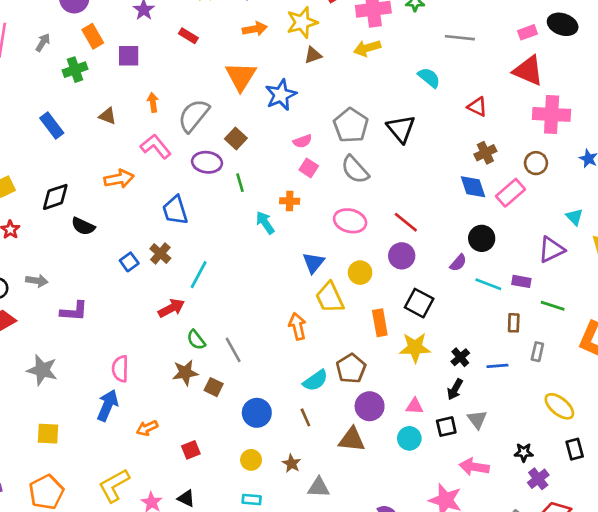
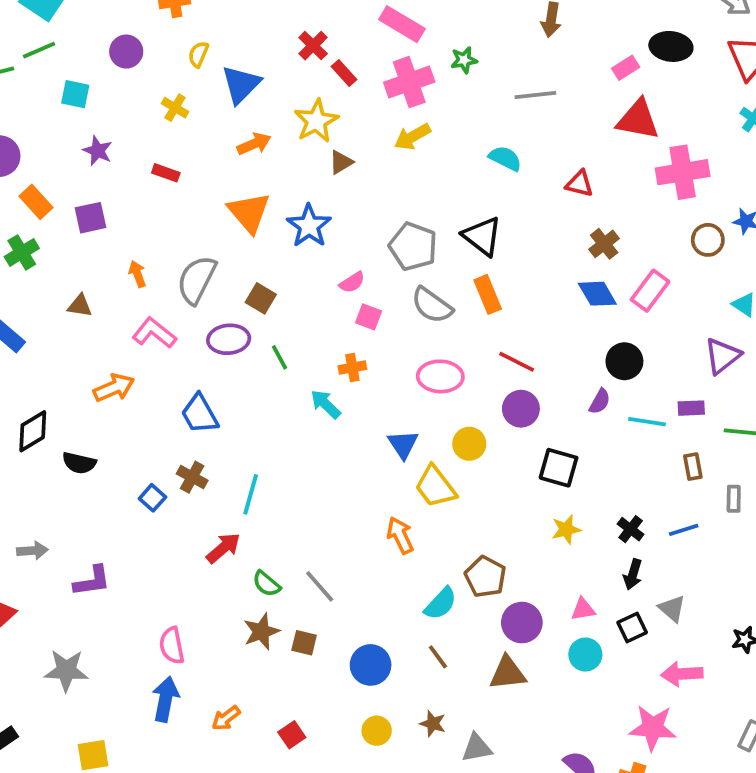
brown circle: (536, 163) -> (708, 240), moved
orange rectangle: (380, 323) -> (488, 294), moved
yellow star: (415, 348) -> (566, 529), size x0.7

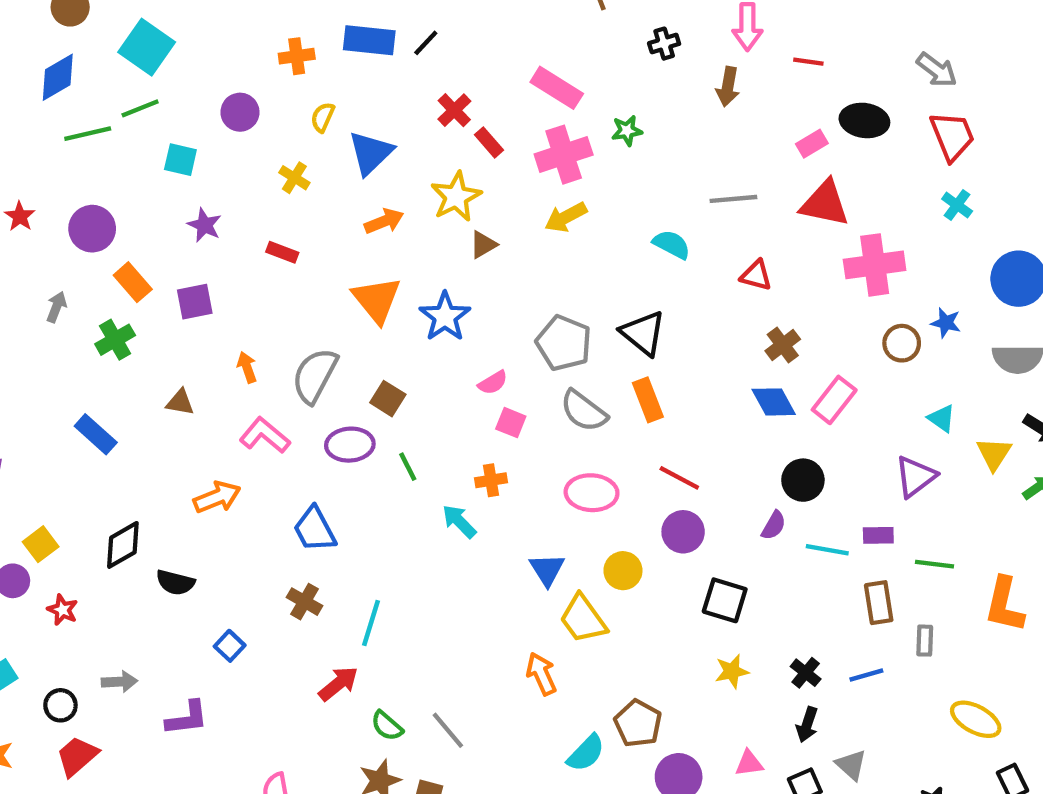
gray line: (535, 95) -> (733, 199), moved
brown rectangle: (693, 467) -> (879, 603), size x1.4
blue square: (152, 498) -> (230, 646), moved

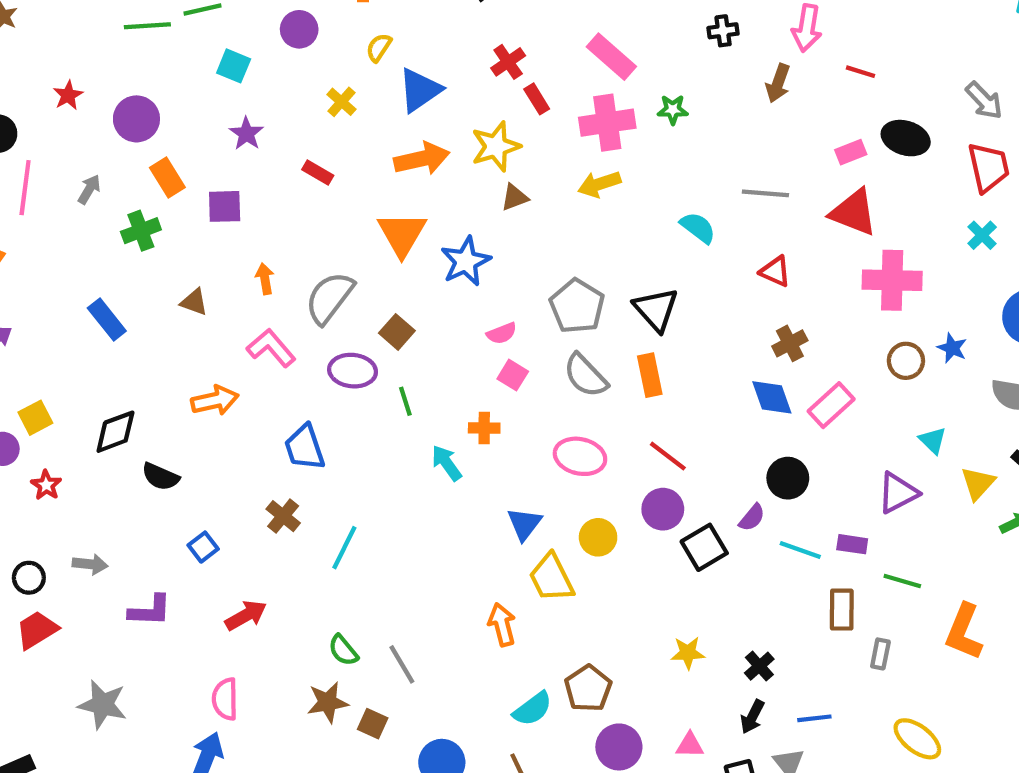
orange arrow: (384, 221) -> (422, 159), size x1.4
black square: (725, 600) -> (704, 547), moved, turned 33
blue line: (866, 675) -> (814, 718), moved
red arrow: (338, 684) -> (246, 615), moved

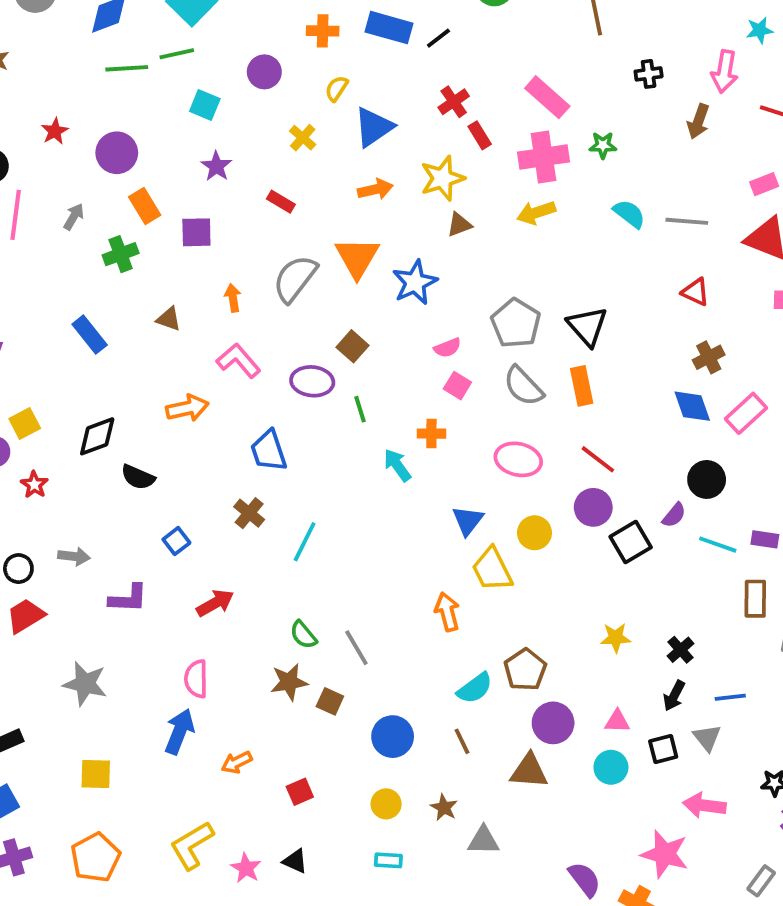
orange arrow: (422, 159) -> (375, 189), size x0.7
cyan semicircle: (698, 228) -> (629, 214), moved
gray semicircle: (329, 298) -> (295, 279), moved

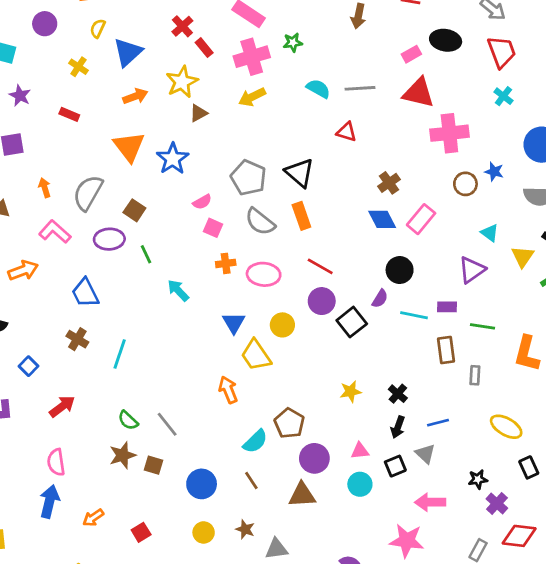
gray semicircle: (295, 279) -> (88, 193), moved
red triangle: (696, 292) -> (347, 132), moved
orange cross: (431, 434) -> (226, 263), moved

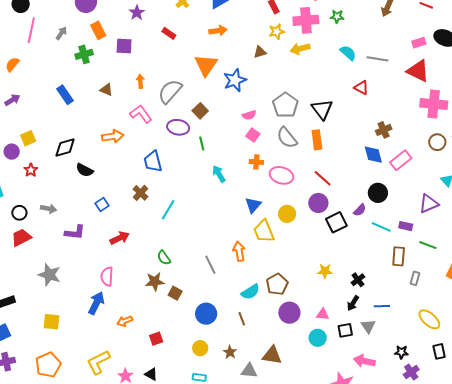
yellow star: (182, 82) -> (277, 32), moved, size x0.7
gray line: (167, 424) -> (210, 265), moved
brown triangle: (302, 495) -> (272, 355), moved

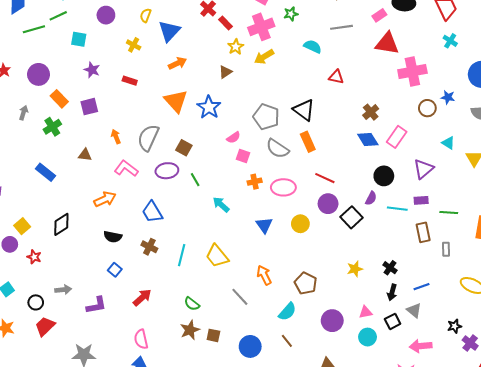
gray line: (377, 59) -> (341, 27), moved
black semicircle: (85, 170) -> (113, 237), moved
purple triangle: (429, 204) -> (424, 169), moved
yellow trapezoid: (264, 231) -> (217, 256), moved
brown pentagon: (277, 284) -> (306, 283), moved

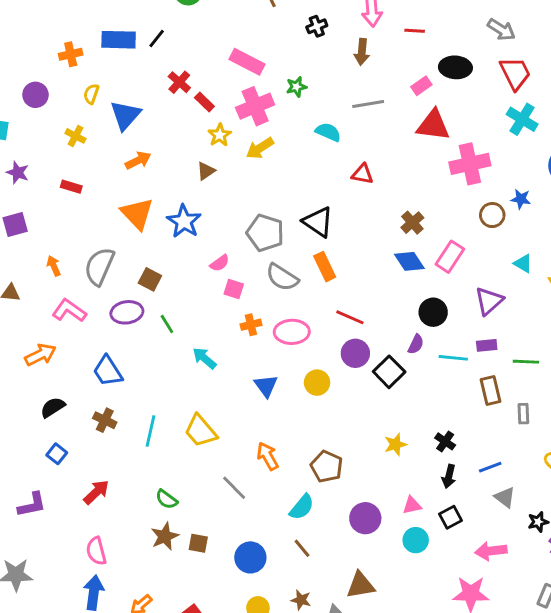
cyan cross: (450, 41) -> (522, 119), size x1.5
black semicircle: (113, 237) -> (53, 407), turned 138
gray triangle: (414, 310) -> (505, 497), moved

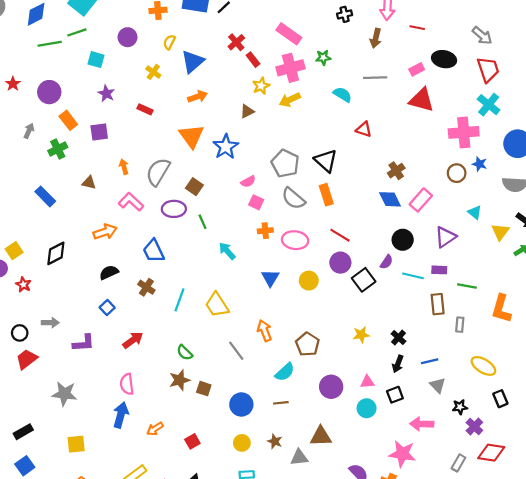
pink cross: (470, 164) -> (464, 132), moved
brown line: (302, 548) -> (281, 403), turned -64

